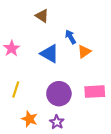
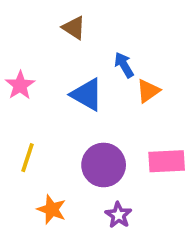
purple star: (57, 122) -> (118, 215), moved

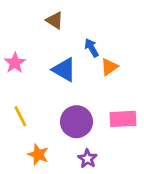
yellow line: (28, 158) -> (20, 116), turned -45

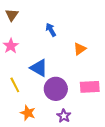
brown triangle: (55, 20) -> (12, 15), moved, turned 32
blue arrow: (92, 48) -> (51, 30), moved
blue triangle: (64, 70) -> (39, 68), moved

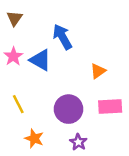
blue arrow: (51, 30) -> (62, 37), size x1.5
orange triangle: (80, 49) -> (98, 71), moved
blue triangle: (39, 68) -> (40, 60), moved

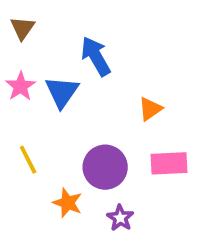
blue triangle: (40, 60) -> (62, 92), turned 35
orange star: (34, 138) -> (68, 203), moved

